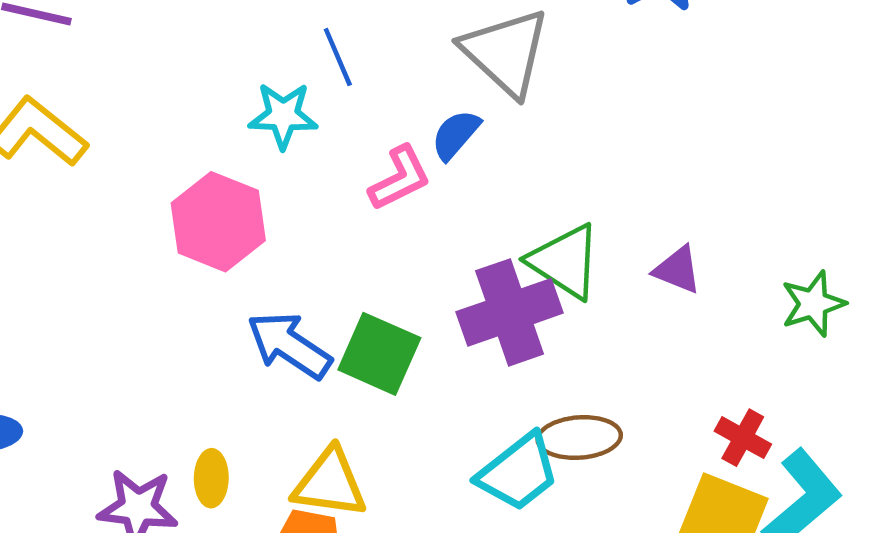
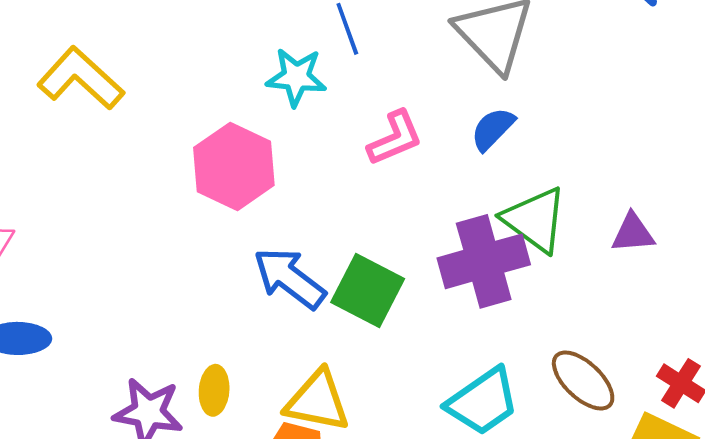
blue semicircle: (456, 135) -> (493, 129), moved
purple triangle: (678, 270) -> (633, 233), turned -30
brown ellipse: (579, 438) -> (583, 380), moved, turned 44

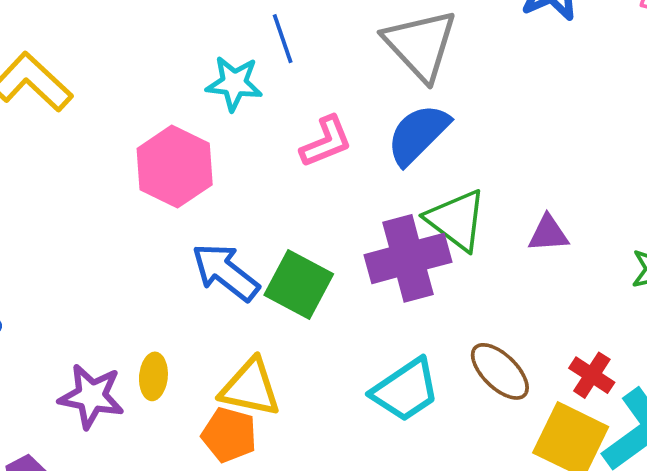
blue semicircle: (493, 129) -> (418, 134), size x1.5

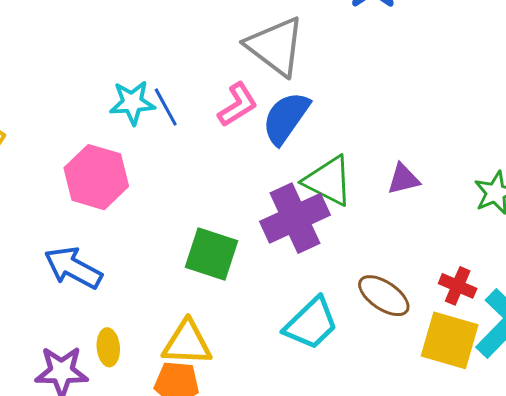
blue line: (283, 39) -> (166, 107), moved
pink L-shape: (326, 142) -> (238, 105), moved
blue arrow: (225, 272) -> (73, 268), moved

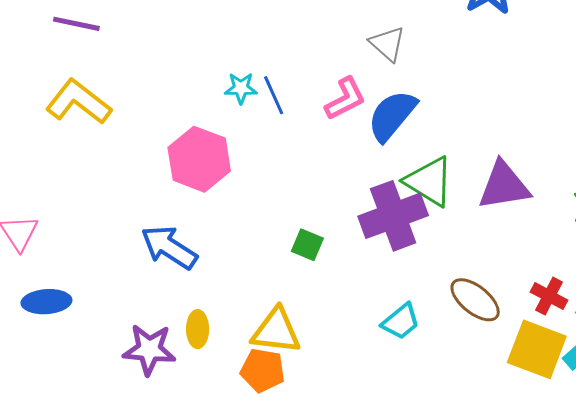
gray triangle: (275, 46) -> (387, 44), size x0.6
cyan star: (132, 103) -> (241, 88), size x0.7
purple triangle: (403, 179) -> (504, 186), size x1.6
green square: (211, 254) -> (307, 245), size x0.6
cyan trapezoid: (311, 323) -> (401, 322), size x0.7

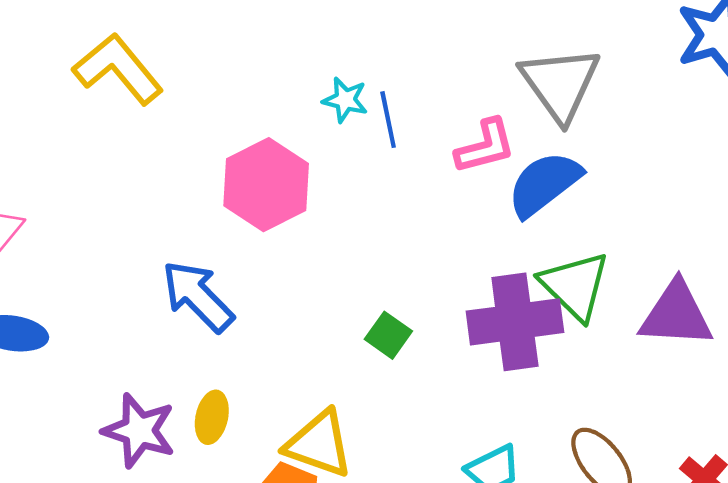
gray triangle: (387, 44) -> (560, 84), size x1.6

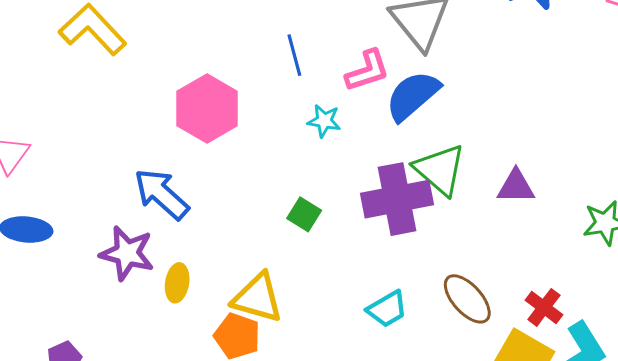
cyan star: (345, 100) -> (324, 121), moved
purple triangle: (676, 314) -> (516, 186), size x0.7
purple star: (139, 431) -> (127, 253), moved

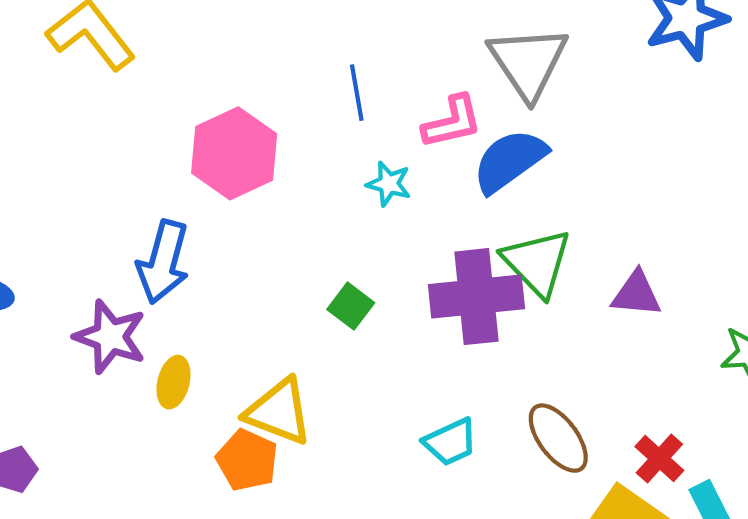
blue arrow: (161, 194) -> (163, 262), turned -122

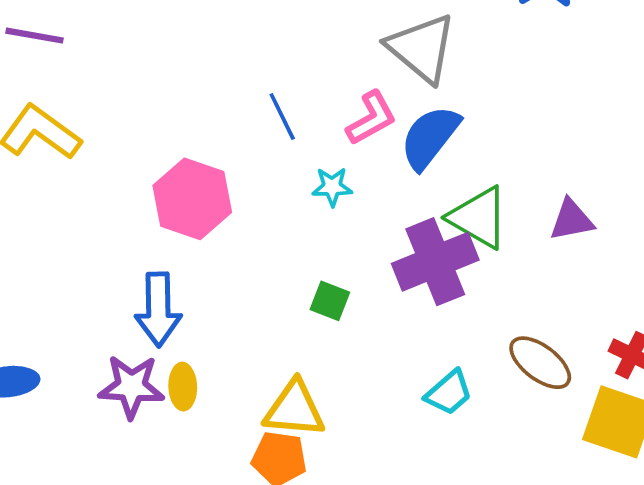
yellow ellipse: (173, 382) -> (183, 387), moved

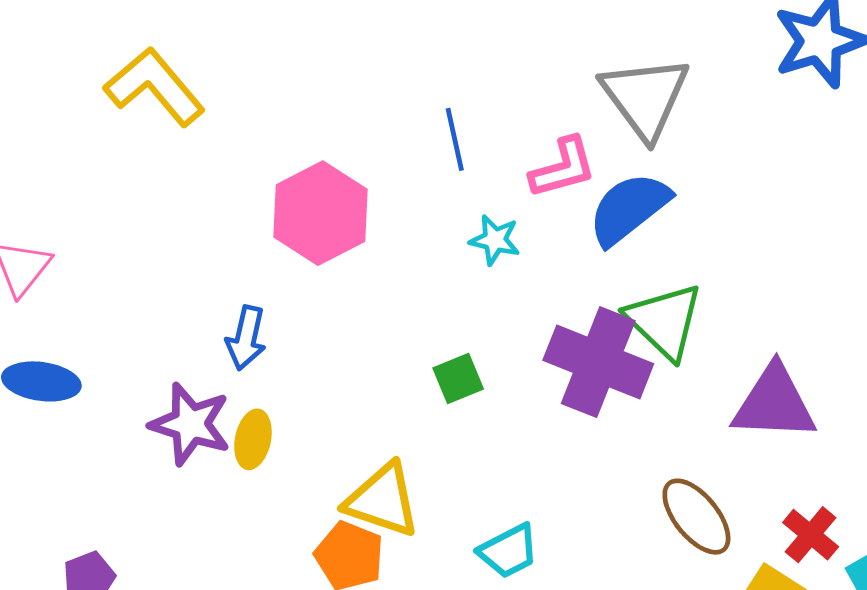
purple triangle: (571, 220) -> (774, 403), moved, size x1.5
purple cross: (435, 262) -> (598, 362), turned 30
green square: (330, 301) -> (458, 379), turned 33
blue arrow: (158, 309) -> (246, 338), size x0.7
cyan trapezoid: (449, 393) -> (509, 551), moved

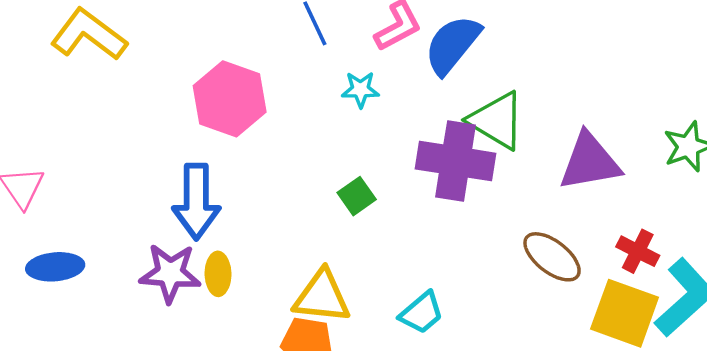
blue arrow: (246, 338) -> (196, 202), size x1.6

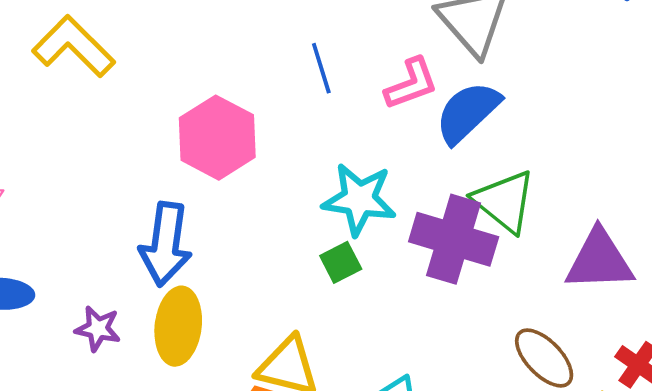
cyan star: (360, 90) -> (359, 199), moved, size x1.8
purple star: (170, 273) -> (98, 329), moved, size x0.7
yellow ellipse: (218, 274) -> (178, 326), size x1.6

